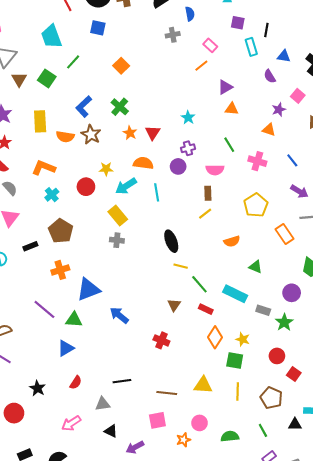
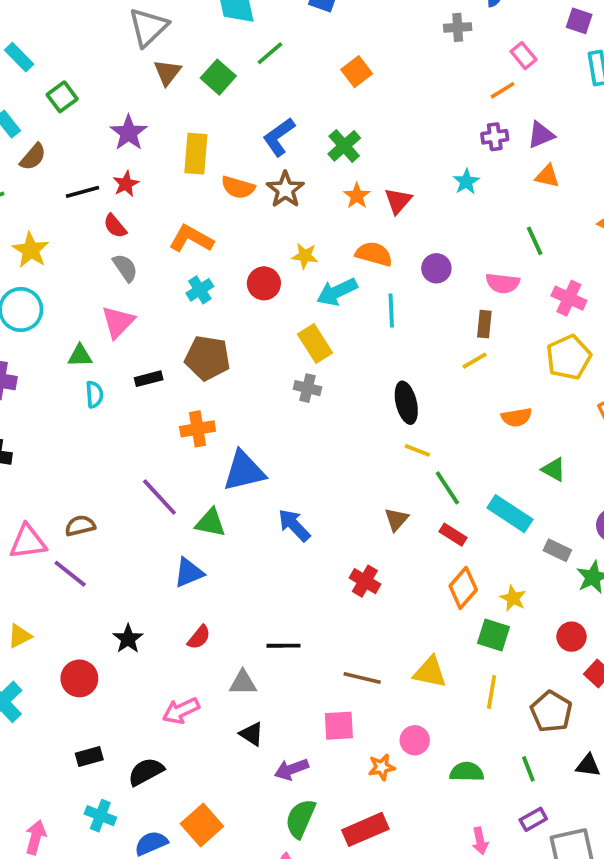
purple cross: (188, 148) -> (495, 137), moved
pink cross: (257, 161) -> (569, 298), moved
brown pentagon: (61, 231) -> (207, 358), turned -30

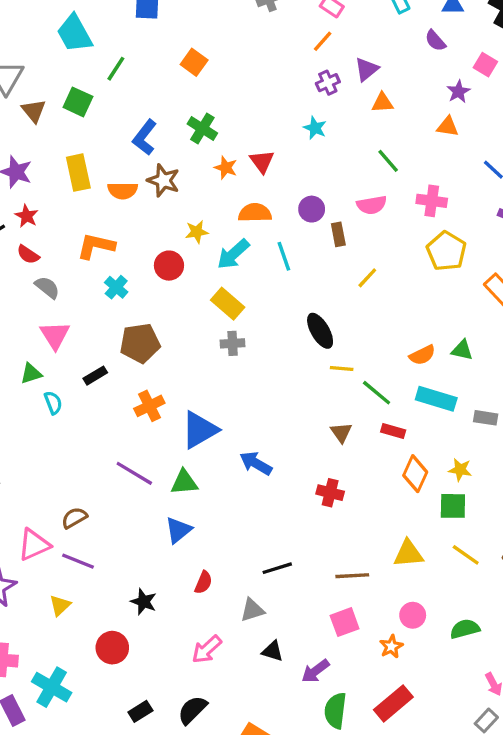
brown rectangle: (484, 324) -> (338, 234), moved
orange semicircle: (517, 417) -> (422, 355), moved
yellow triangle: (20, 636) -> (60, 605), moved
yellow line: (492, 692) -> (466, 555), turned -48

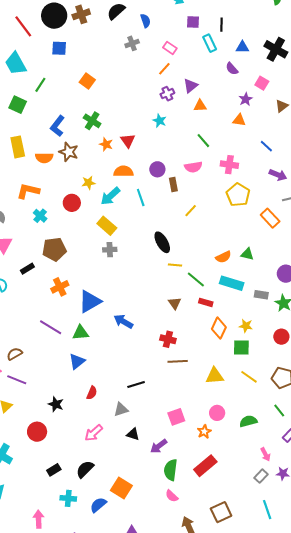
brown line: (352, 576) -> (178, 361), moved

